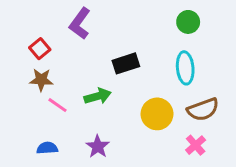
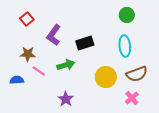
purple L-shape: (80, 23) -> (54, 35), moved
red square: (40, 49) -> (27, 19), moved
blue semicircle: (47, 148) -> (17, 80), moved

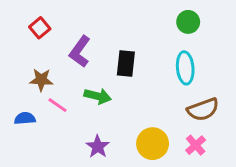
black rectangle: (85, 43) -> (126, 63), turned -66
green arrow: (66, 65) -> (98, 96), turned 30
yellow circle: (106, 77) -> (153, 144), moved

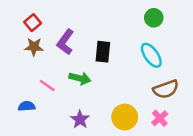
cyan ellipse: (185, 68) -> (151, 55), turned -30
brown star: (41, 80) -> (34, 47), moved
blue semicircle: (25, 118) -> (27, 106), moved

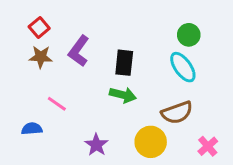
green circle: (154, 18) -> (189, 35), moved
green arrow: (80, 78) -> (123, 95), moved
brown semicircle: (166, 89) -> (177, 113), moved
pink cross: (160, 118) -> (208, 146), moved

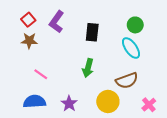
purple L-shape: (79, 51) -> (57, 22), moved
black rectangle: (124, 63) -> (92, 32), moved
green arrow: (123, 95) -> (88, 68), turned 90
blue semicircle: (32, 129) -> (34, 101), moved, size x1.5

